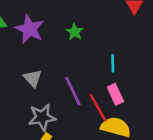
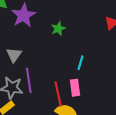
purple line: (73, 91) -> (29, 80), moved

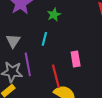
cyan line: (80, 63) -> (44, 39), moved
pink rectangle: (75, 88) -> (76, 59), moved

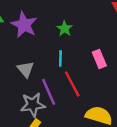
pink rectangle: (76, 59) -> (99, 59), moved
red line: (56, 76) -> (72, 84), moved

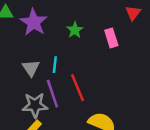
cyan line: (60, 59) -> (55, 65), moved
pink rectangle: (99, 59) -> (111, 38), moved

